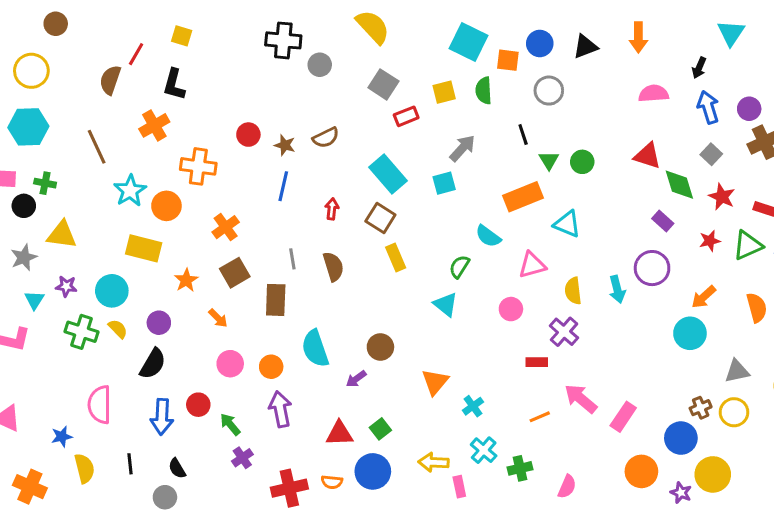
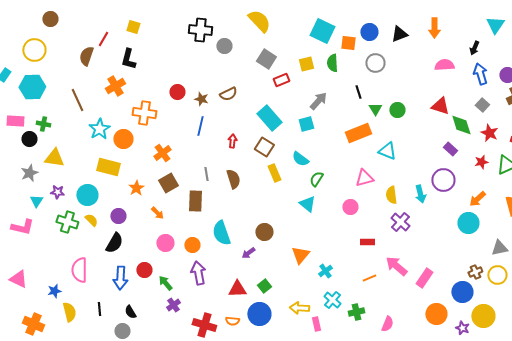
cyan semicircle: (488, 236) -> (300, 159), moved
purple cross: (564, 332) -> (400, 222), moved
red cross: (289, 488) -> (204, 325), turned 30

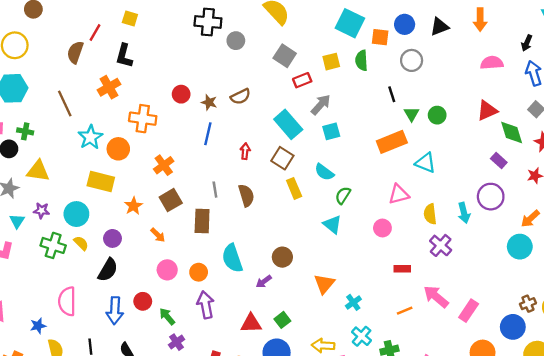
gray arrow: (318, 101) -> (321, 105), moved
red triangle: (440, 106) -> (487, 110), turned -42

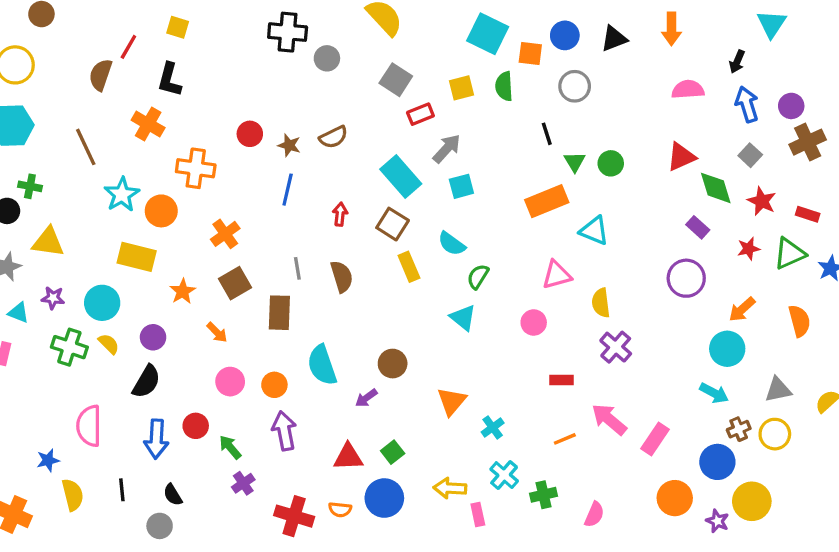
orange cross: (109, 87) -> (148, 124), turned -30
cyan arrow: (464, 213) -> (714, 393), moved, turned -48
cyan triangle: (17, 221) -> (18, 313), turned -42

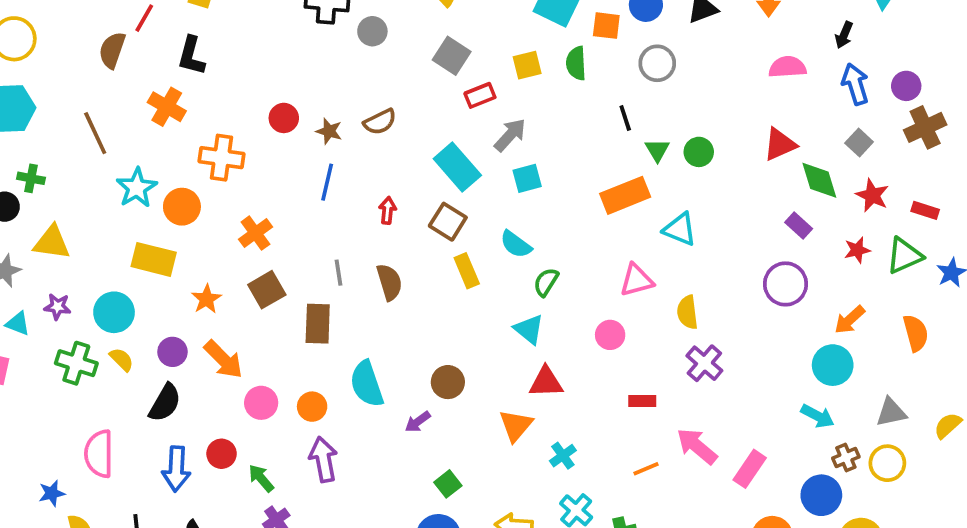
orange arrow: (217, 332) -> (223, 359), moved, size x1.6
red triangle: (348, 457) -> (546, 382), moved

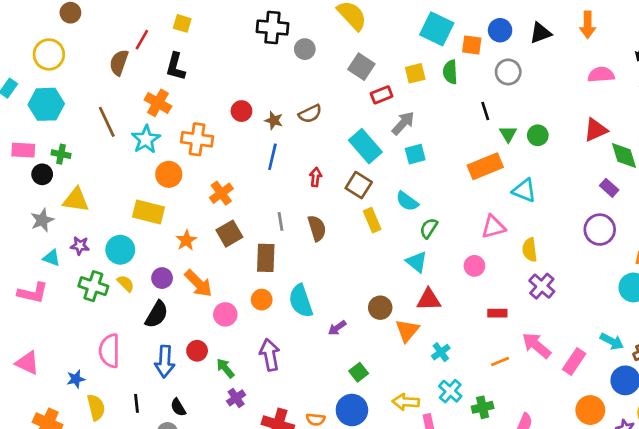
cyan star: (137, 188) -> (146, 139), moved
brown circle: (448, 382) -> (380, 308), moved
orange circle: (312, 407) -> (262, 300), moved
cyan arrow: (818, 416) -> (612, 341), moved

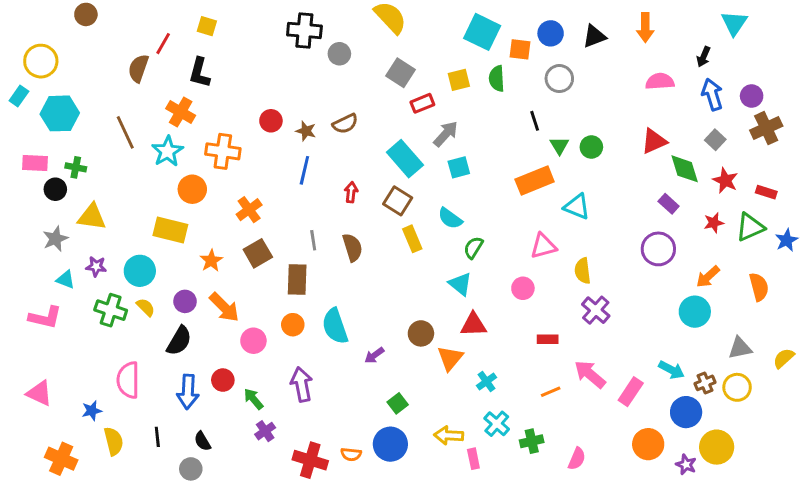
yellow circle: (49, 54) -> (41, 61), moved

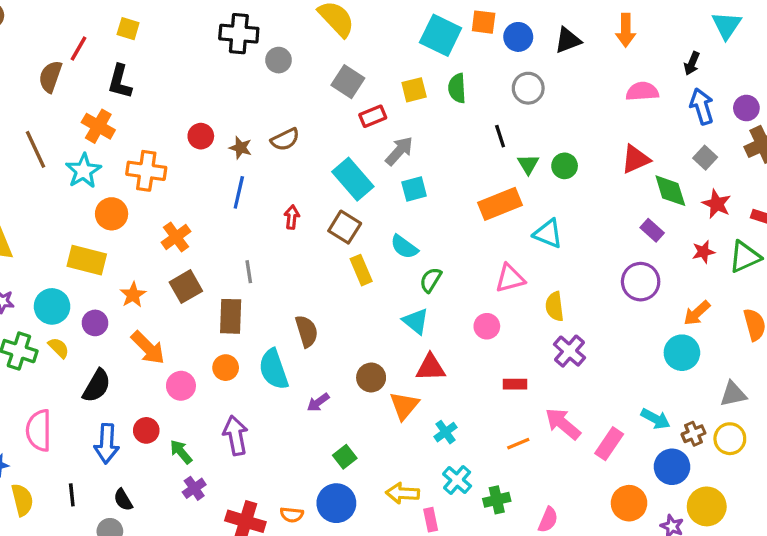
orange square: (520, 49) -> (484, 22), moved
brown semicircle: (352, 247) -> (307, 331), moved
purple circle: (185, 301) -> (95, 323), moved

